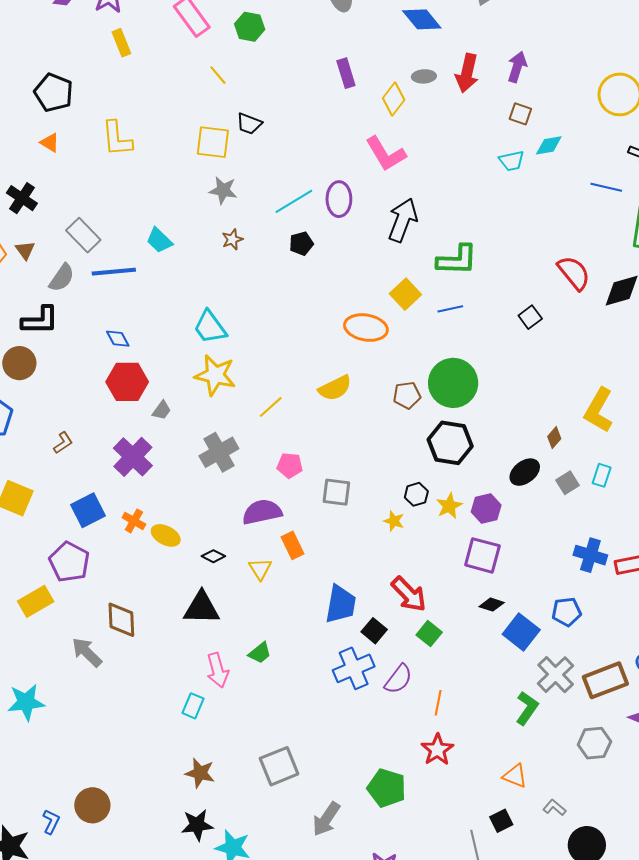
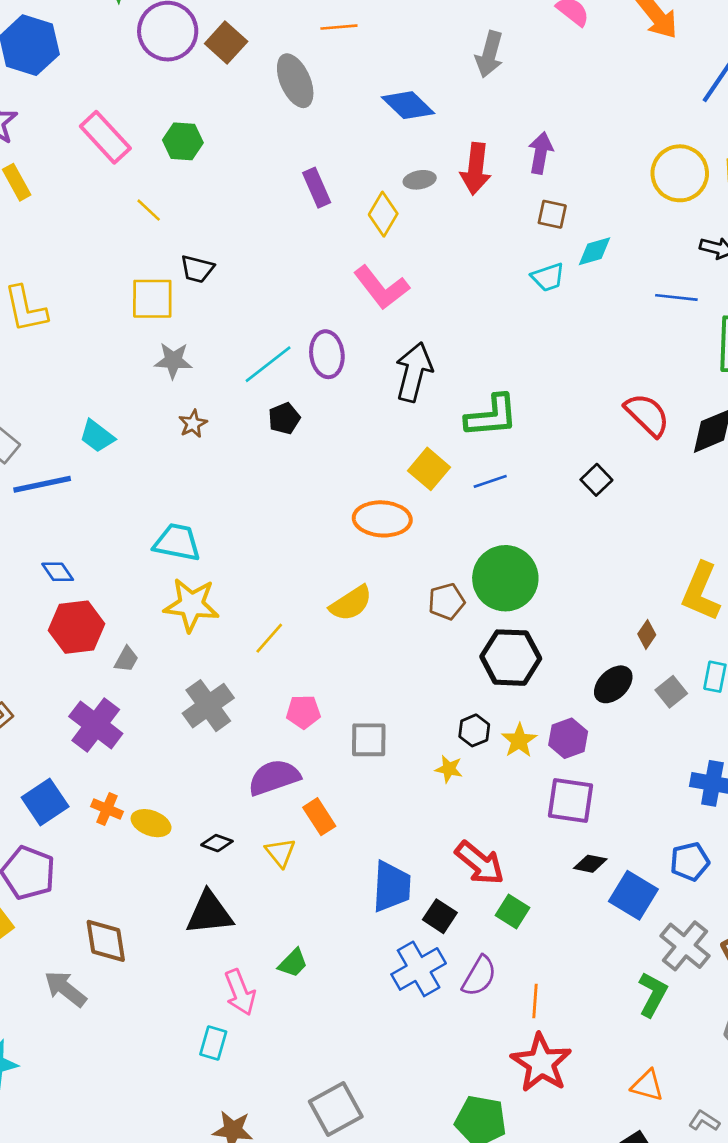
cyan trapezoid: (210, 327) -> (177, 542), turned 144
red star: (437, 750) -> (541, 1063), size x1.4

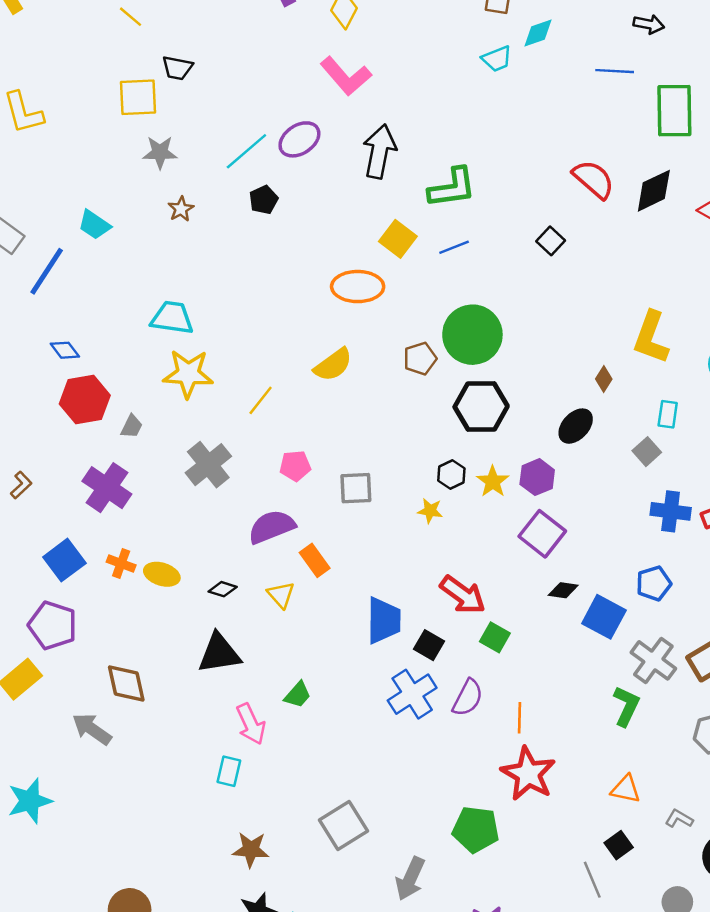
purple ellipse: (327, 354) -> (299, 139), turned 66
blue line: (42, 484) -> (47, 271), turned -42
gray square: (671, 692) -> (647, 452), moved
purple square: (570, 800) -> (542, 534), turned 33

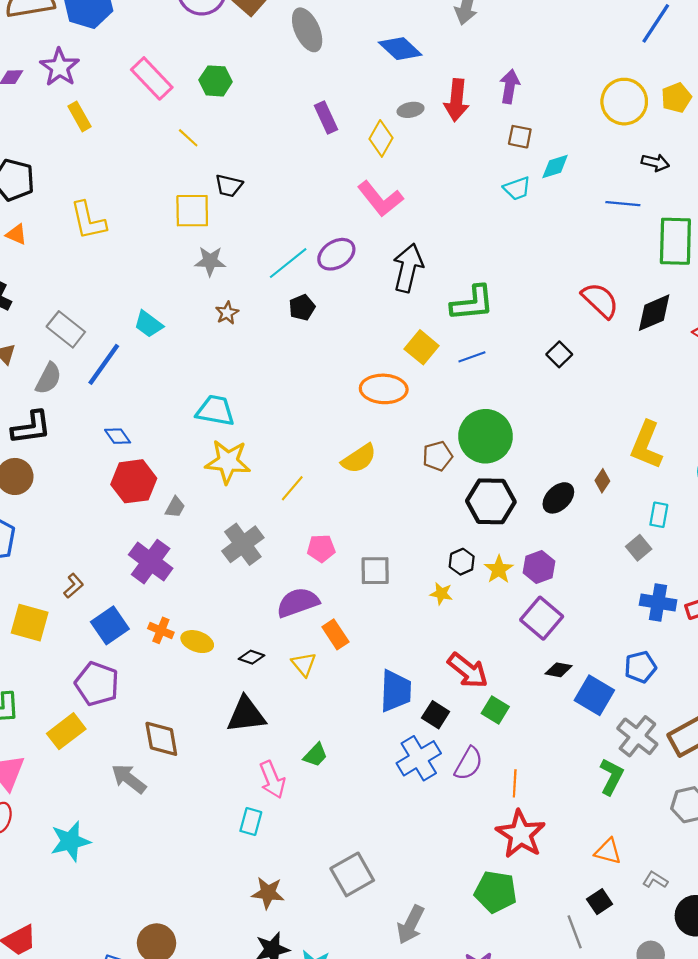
black ellipse: (576, 426) -> (558, 498), moved
brown L-shape: (21, 485) -> (74, 586), moved
green pentagon: (476, 829) -> (496, 892), moved

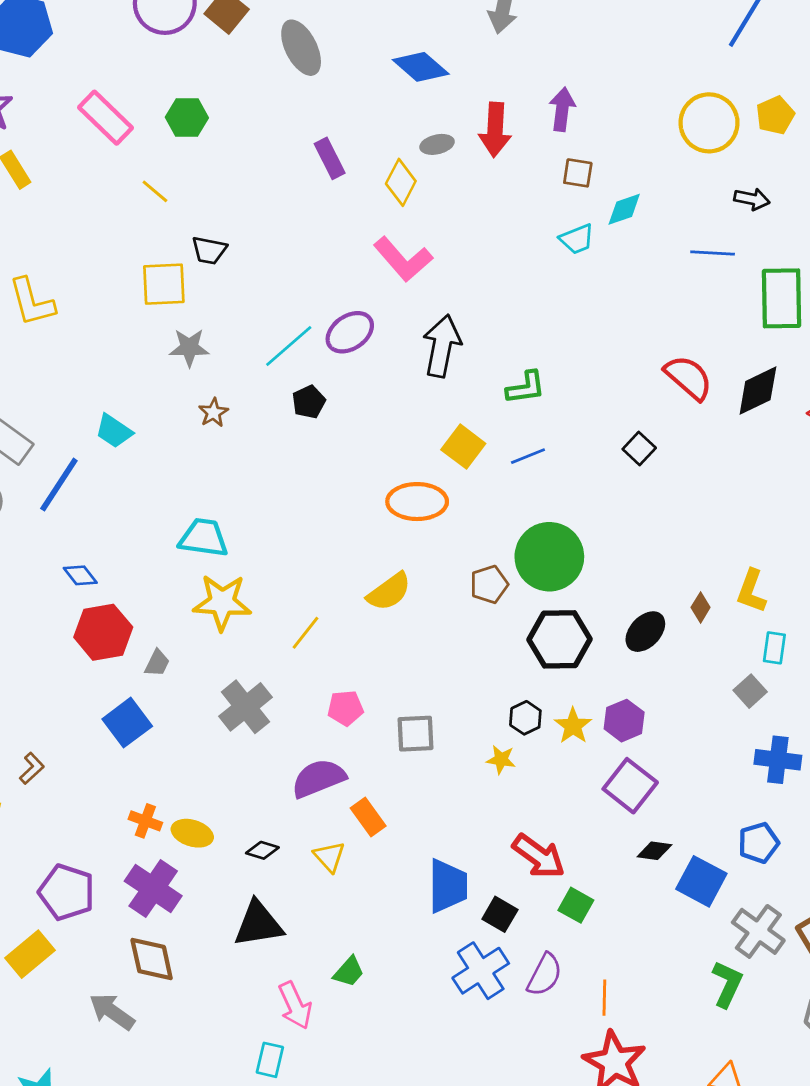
green L-shape: (472, 303) -> (526, 388), size x0.7
yellow L-shape: (646, 445) -> (751, 591), moved, size x0.7
purple cross: (151, 562) -> (153, 888), moved
blue square: (110, 625) -> (127, 723), moved

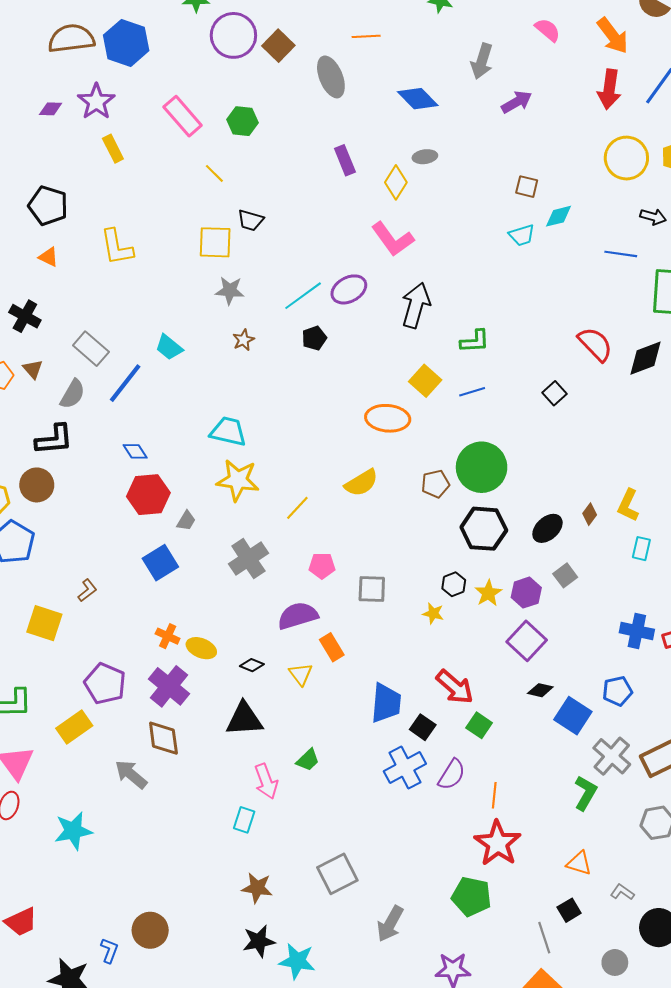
purple arrow: (562, 109) -> (517, 102), moved, turned 48
red arrow: (495, 130) -> (609, 89), moved
gray square: (750, 691) -> (565, 575), moved

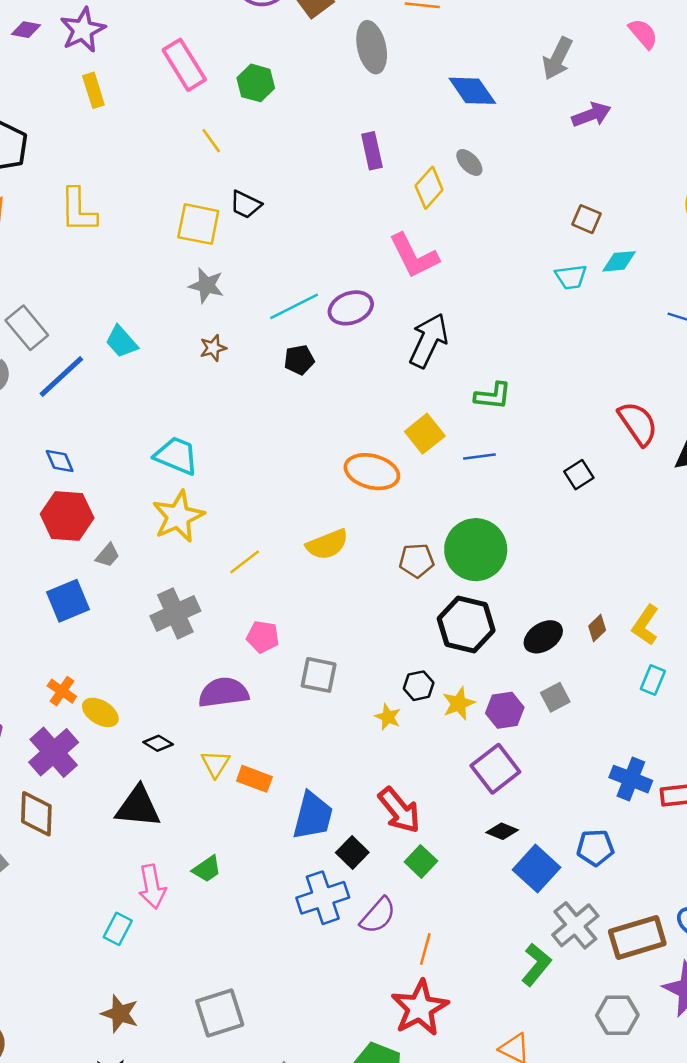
gray ellipse: (425, 157) -> (469, 163), turned 45
yellow star: (238, 480) -> (178, 516), turned 30
orange rectangle: (332, 647) -> (254, 779), moved, turned -48

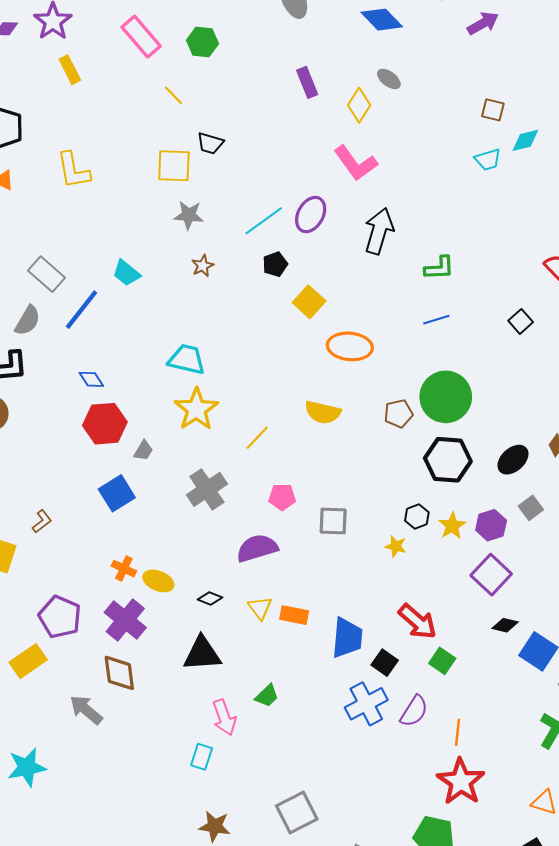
purple ellipse: (351, 308) -> (311, 215), turned -32
yellow square: (425, 434) -> (309, 302), moved
yellow semicircle: (327, 544) -> (323, 412), turned 44

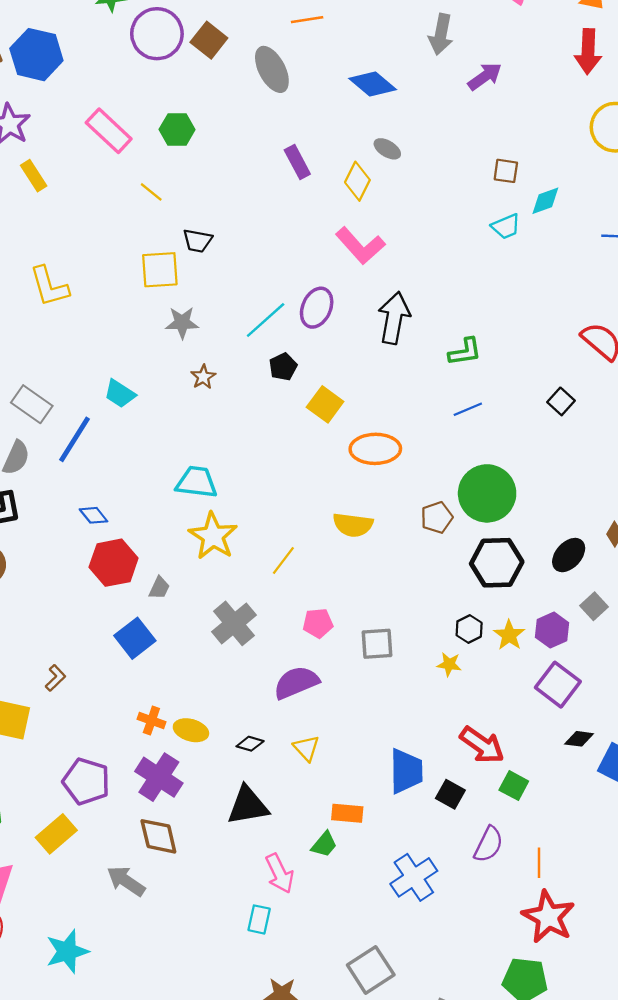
orange rectangle: (294, 615) -> (347, 813), moved
blue cross: (366, 704) -> (414, 877), moved

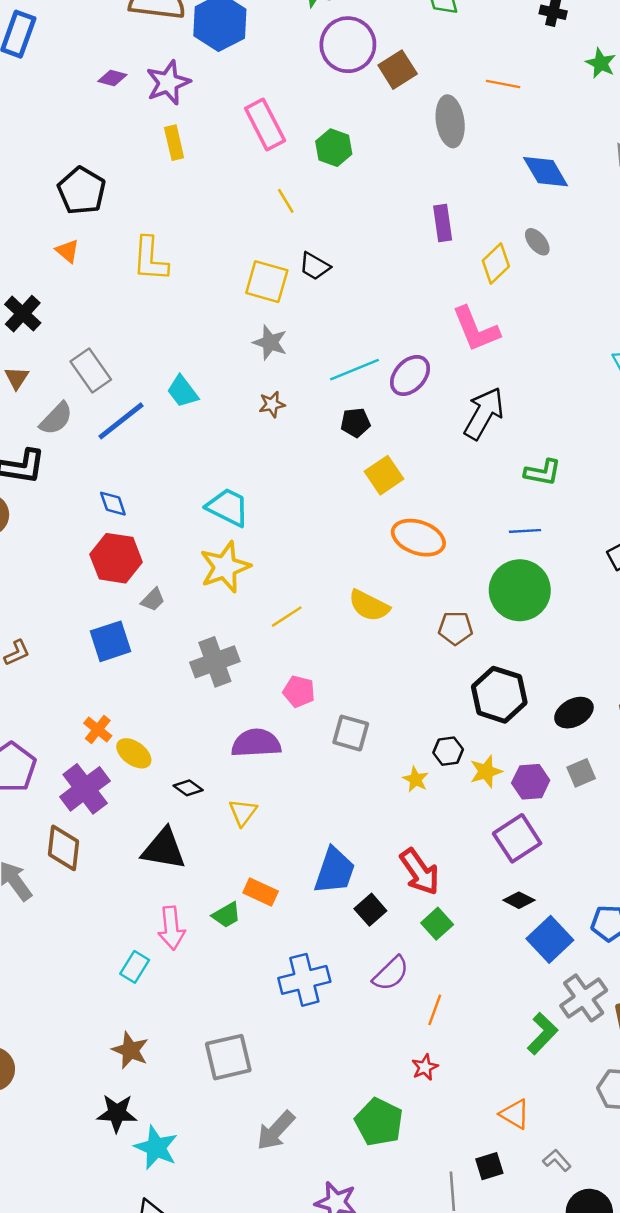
green circle: (487, 493) -> (520, 590), moved
red star: (548, 917) -> (425, 1067), size x0.5

